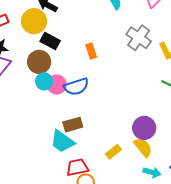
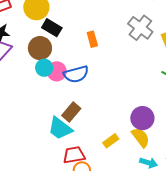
brown rectangle: (73, 125) -> (71, 112), turned -36

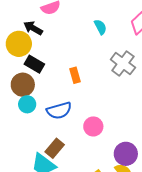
pink circle: (57, 71) -> (93, 126), moved

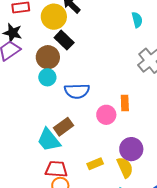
orange rectangle: (75, 75) -> (125, 103), moved

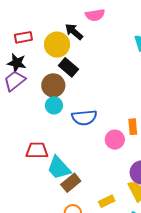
brown rectangle: (63, 127) -> (71, 183), moved
yellow rectangle: (95, 164) -> (107, 201), moved
red trapezoid: (56, 169) -> (37, 150), moved

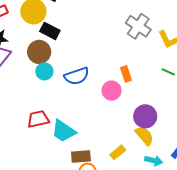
brown rectangle: (71, 183) -> (81, 156), moved, turned 48

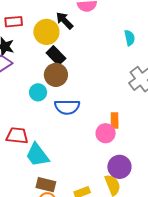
brown circle: (39, 52) -> (56, 75), moved
pink circle: (112, 91) -> (106, 133), moved

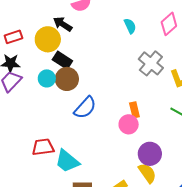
cyan circle: (38, 92) -> (47, 78), moved
blue semicircle: (67, 107) -> (85, 108), turned -35

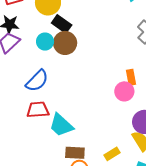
blue semicircle: (85, 108) -> (37, 81), moved

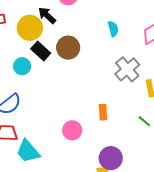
brown circle: (65, 43) -> (68, 48), moved
pink circle: (124, 91) -> (72, 130), moved

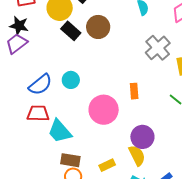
cyan circle: (22, 66) -> (71, 80), moved
pink circle: (72, 130) -> (104, 110), size x1.5

